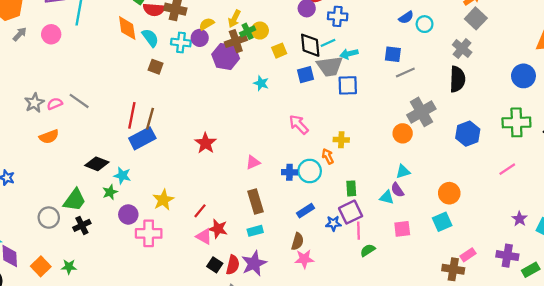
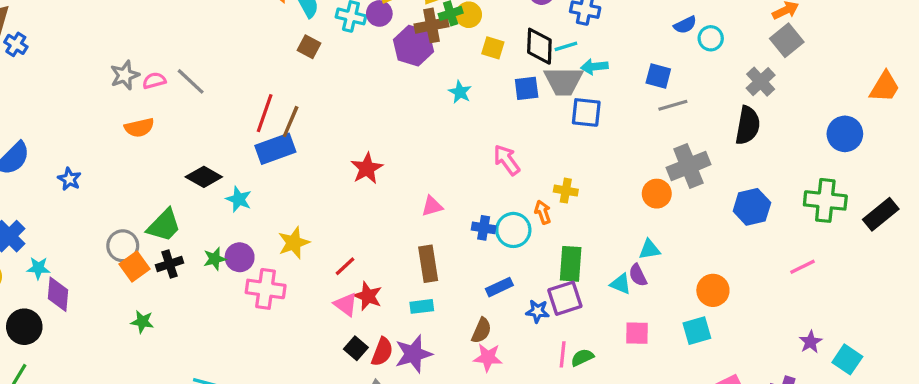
yellow square: (279, 51) -> (493, 48), turned 32
green rectangle: (351, 188) -> (571, 264), size x1.5
green star: (110, 192) -> (215, 259), moved
pink line: (359, 231) -> (563, 354), moved
orange square: (41, 266) -> (135, 266), moved

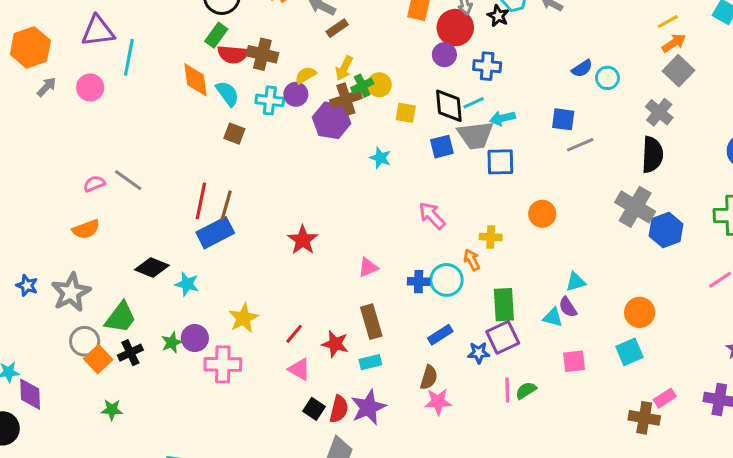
gray star: (125, 75) -> (71, 292), moved, size x1.4
gray cross: (689, 166) -> (635, 207), moved, turned -30
orange circle: (657, 194) -> (542, 214), moved
red star: (368, 296) -> (335, 344), moved

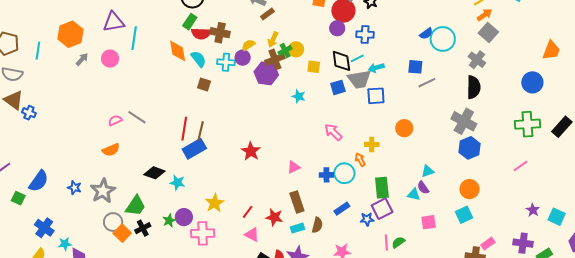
cyan circle: (607, 78) -> (443, 39), size x1.6
blue hexagon: (666, 230) -> (469, 148), moved
brown semicircle: (429, 377) -> (317, 225), moved

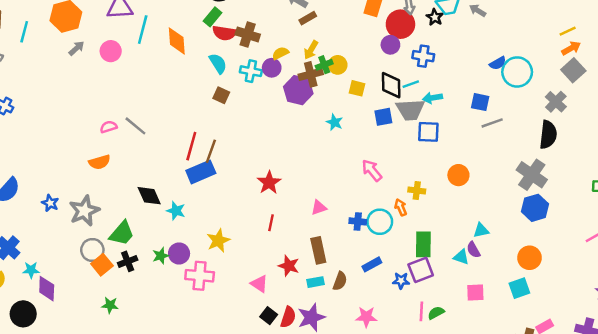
orange diamond: (178, 51) -> (177, 41), moved
black diamond: (154, 173) -> (149, 196), turned 40
red line: (248, 212) -> (271, 223), moved, turned -32

